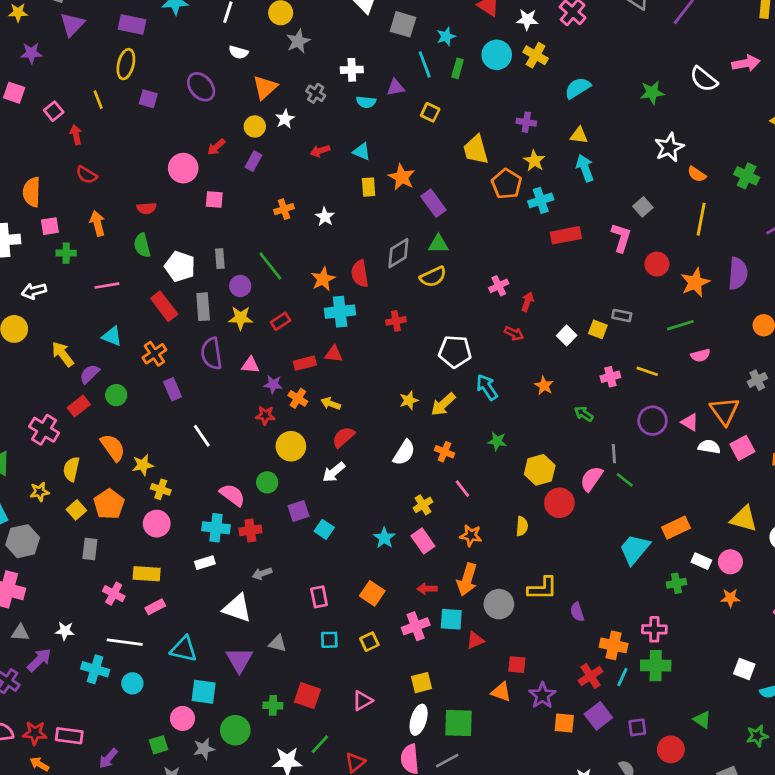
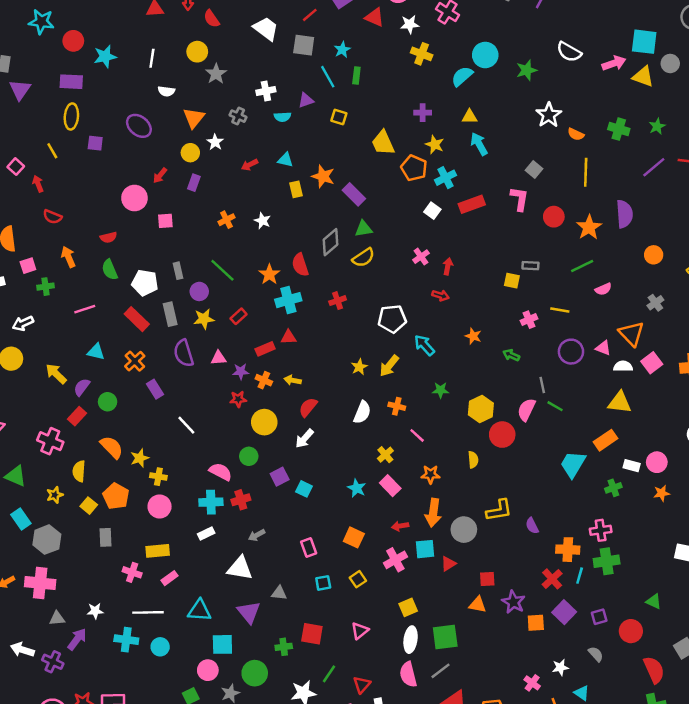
cyan circle: (497, 55) -> (485, 55), moved
pink arrow: (746, 63) -> (614, 63), moved
white square: (567, 335) -> (432, 211), moved
yellow triangle: (744, 519) -> (620, 402), moved

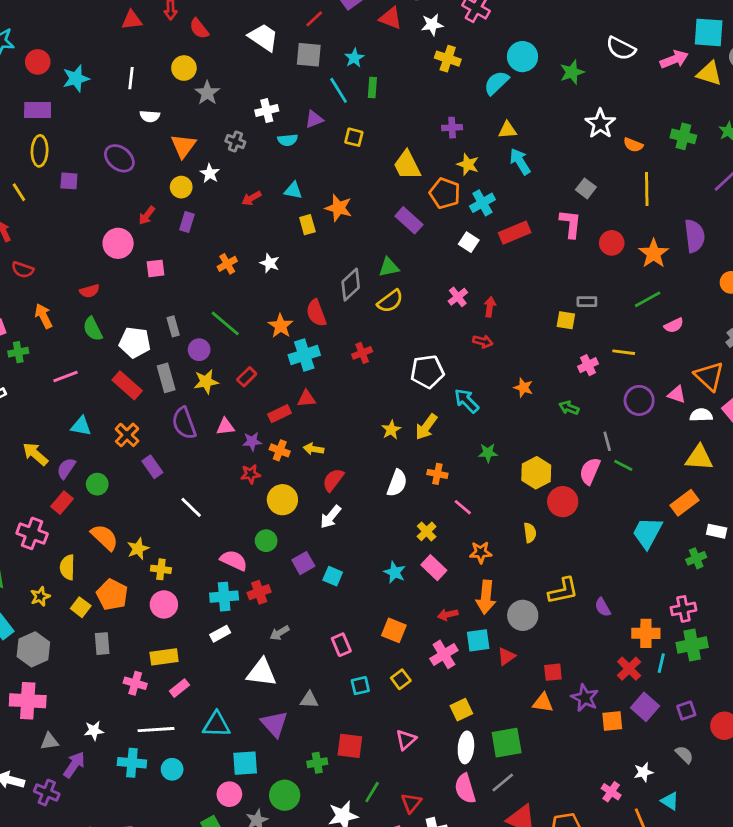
purple rectangle: (354, 194) -> (409, 220), moved

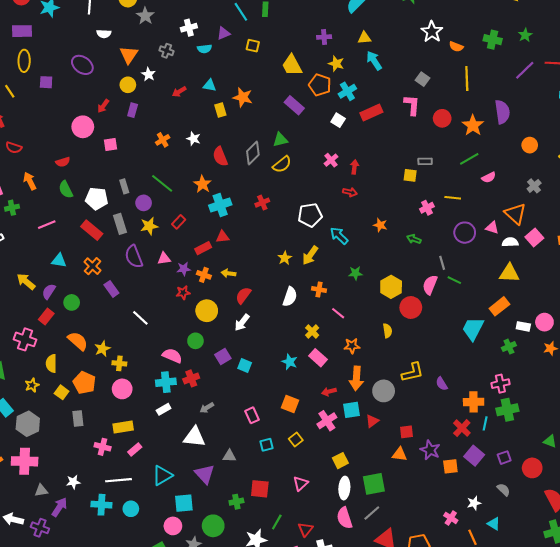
red semicircle: (316, 313) -> (220, 156), moved
cyan triangle: (216, 725) -> (162, 475), turned -30

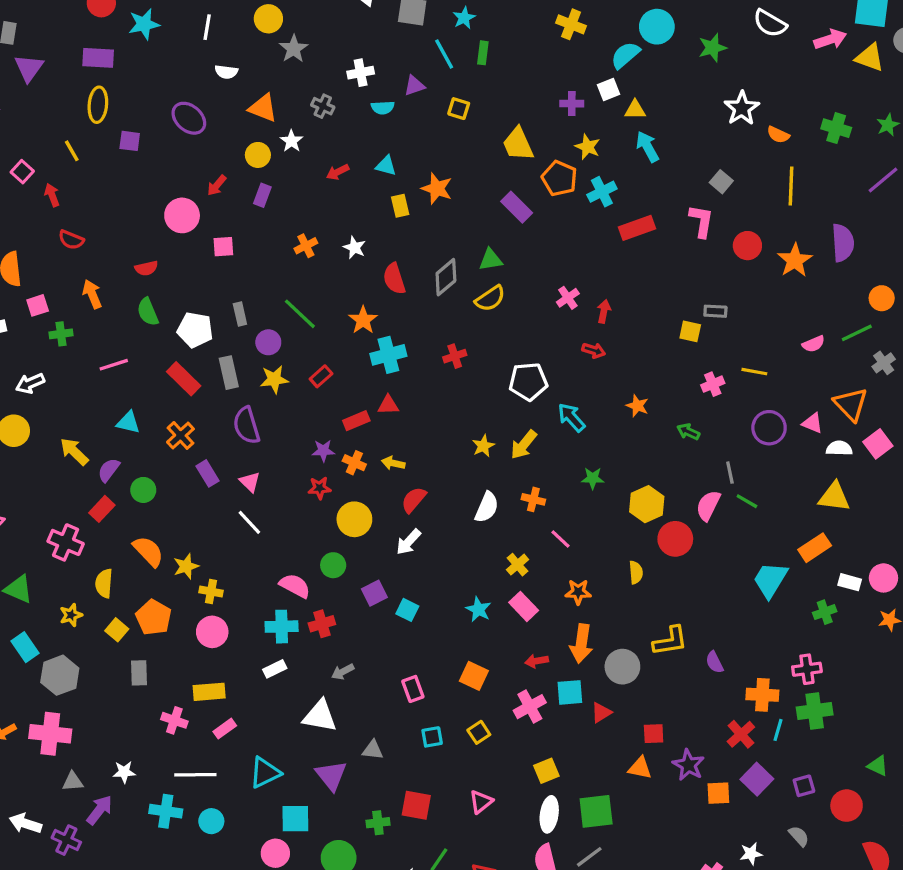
orange triangle: (129, 55) -> (263, 108), turned -48
white square: (338, 120) -> (609, 90), moved, turned 32
green line: (469, 159) -> (857, 333), moved
pink triangle: (164, 259) -> (250, 482), moved, turned 48

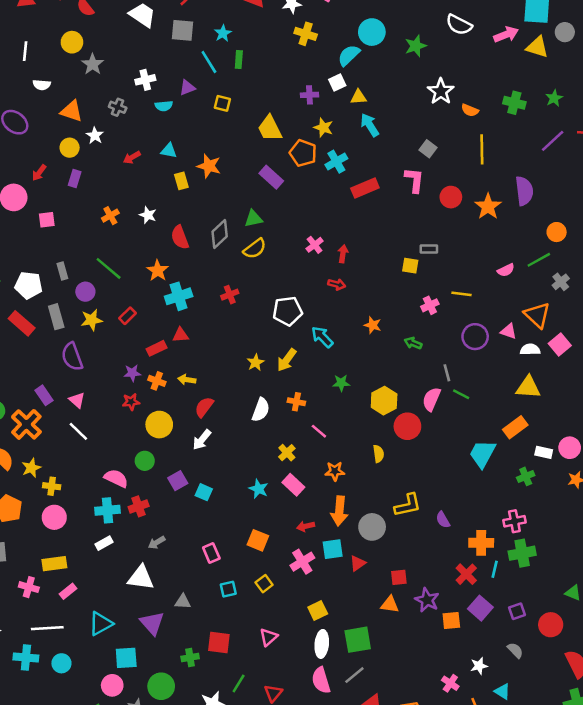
orange cross: (180, 435) -> (26, 424), moved, size x1.4

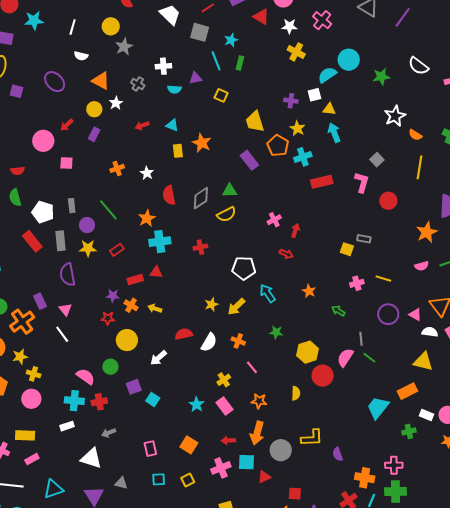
orange star: (488, 206) -> (427, 232), moved
red semicircle: (204, 407) -> (184, 334), moved, turned 30

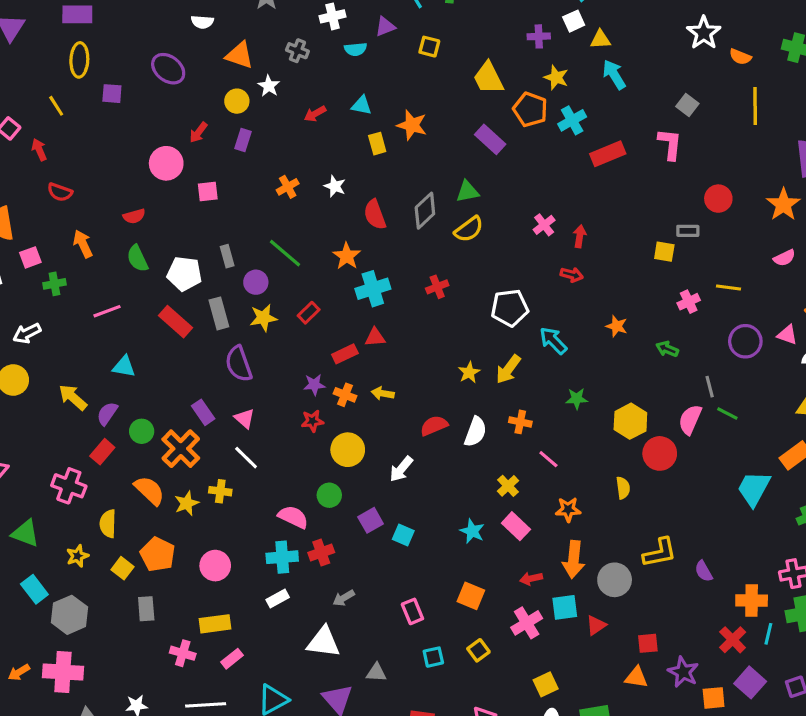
red circle: (388, 201) -> (718, 199), moved
yellow cross: (34, 374) -> (220, 491), moved

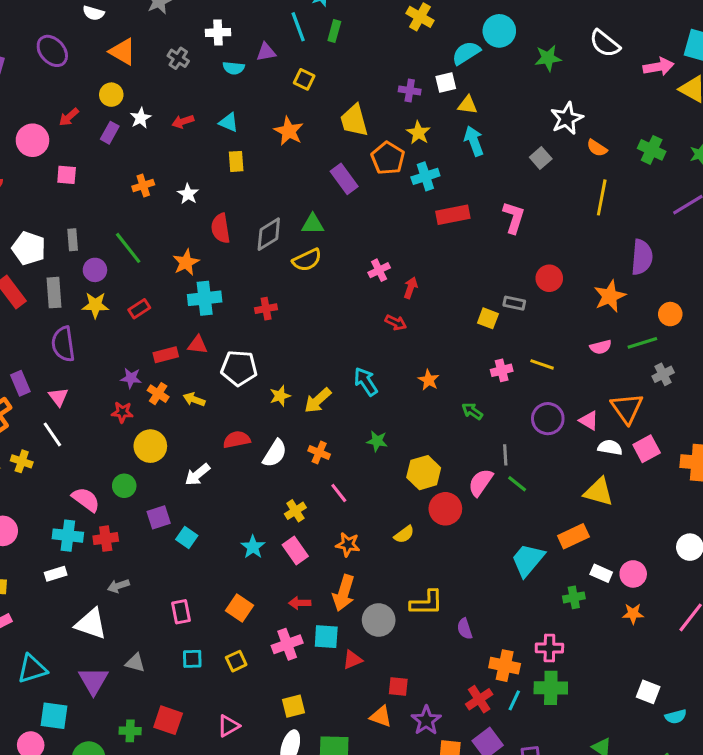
white star: (269, 86) -> (141, 118), moved
gray square: (687, 105) -> (541, 158), moved
orange star: (412, 125) -> (289, 131), moved
white pentagon: (510, 308) -> (239, 368), moved
yellow semicircle: (623, 488) -> (404, 534), turned 50

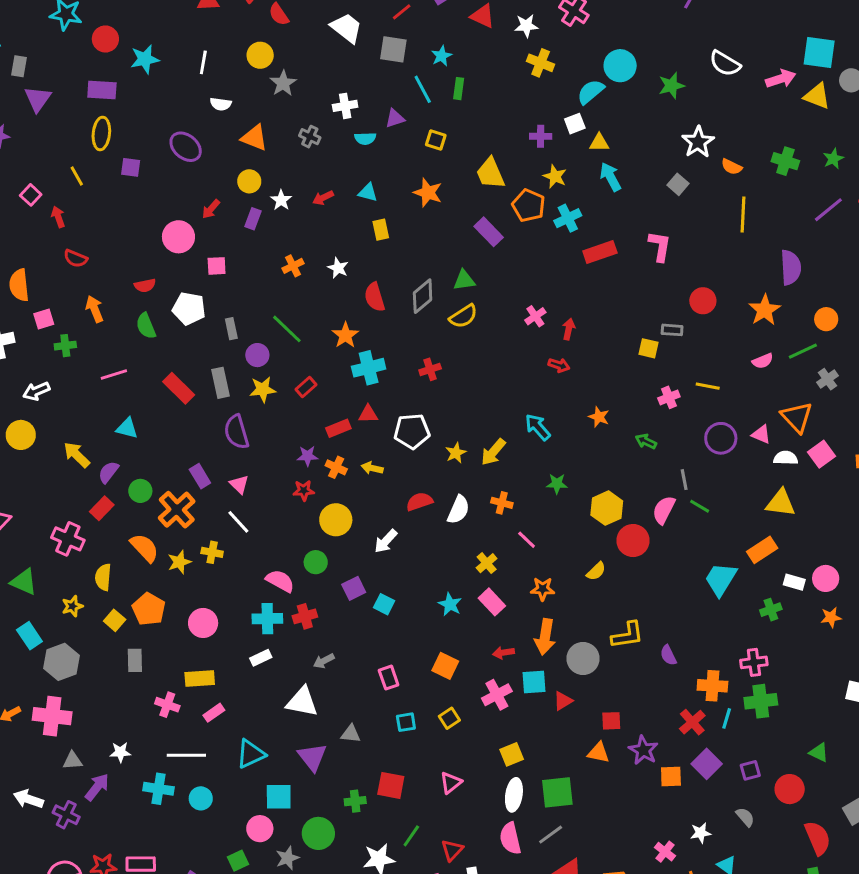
white pentagon: (29, 248) -> (189, 309), moved

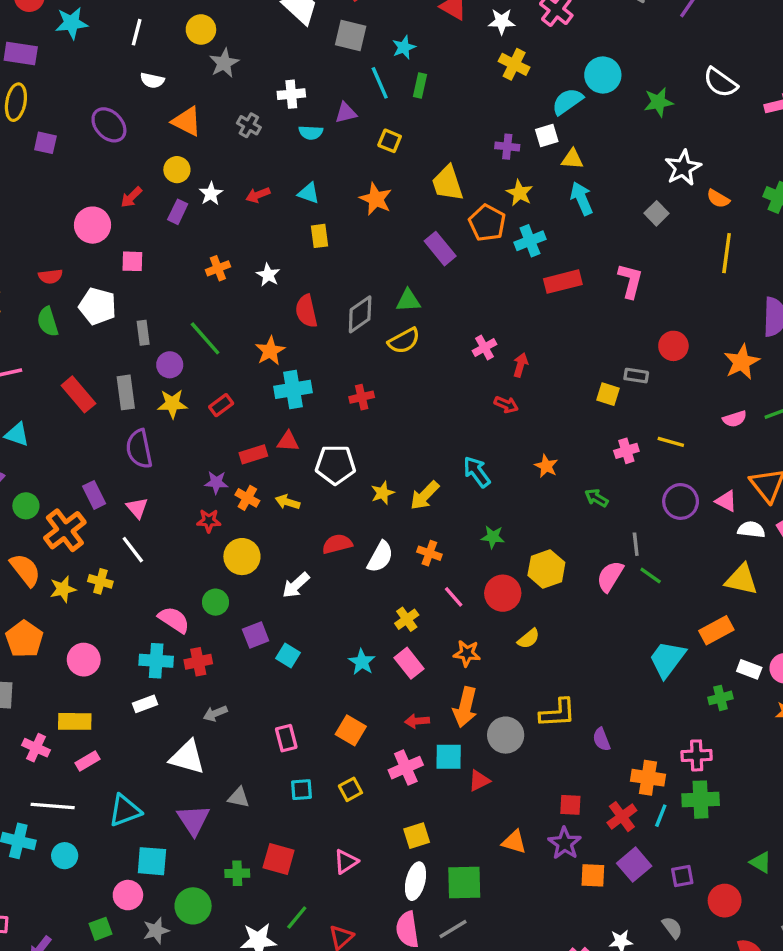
red circle: (633, 541) -> (503, 593), moved
red square: (611, 721) -> (570, 805), moved

